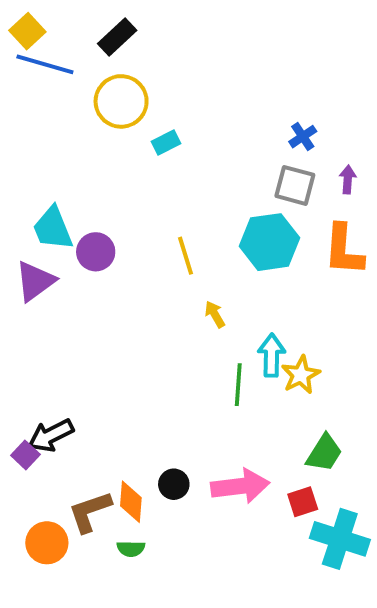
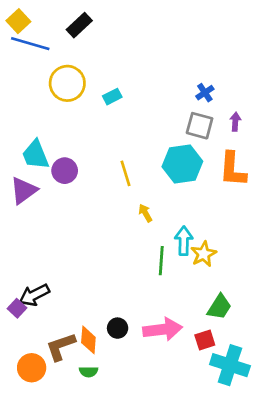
yellow circle: (121, 101) -> (67, 83), moved

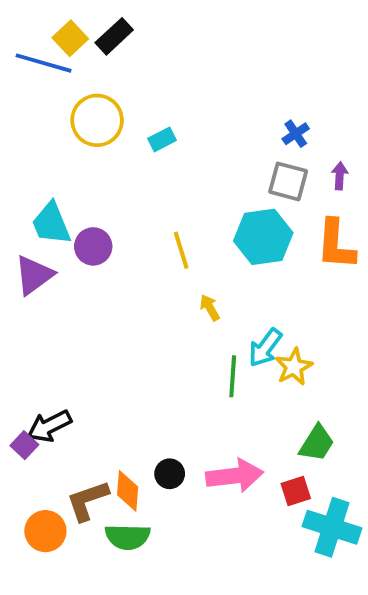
yellow square: (18, 21) -> (70, 38), moved
cyan arrow: (184, 241) -> (265, 348), turned -144
green semicircle: (88, 372) -> (128, 537), size x1.6

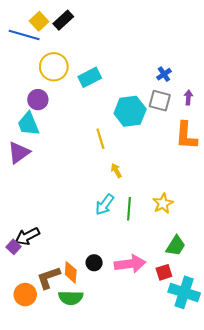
cyan rectangle: (162, 139) -> (90, 77), size x1.5
cyan hexagon: (263, 237) -> (130, 111), moved
purple circle: (93, 246) -> (38, 100), moved
cyan arrow: (265, 348) -> (105, 204), moved

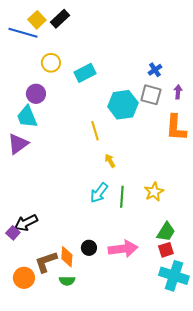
yellow circle: (54, 67) -> (51, 63), size x0.7
red square: (164, 272) -> (166, 250), moved
green semicircle: (71, 298) -> (67, 281), size x0.7

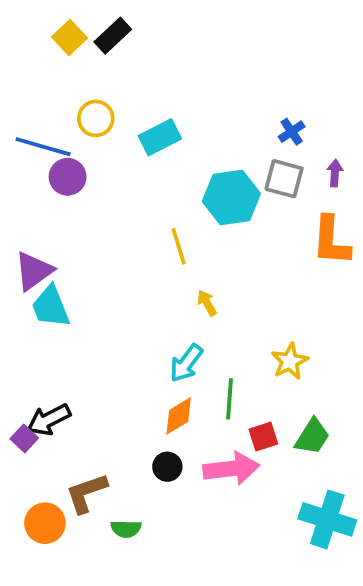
blue line: (23, 33) -> (43, 147), moved
cyan trapezoid: (27, 117) -> (51, 307), moved
green line: (122, 197) -> (229, 399), moved
red square: (166, 250) -> (263, 437), moved
orange diamond: (67, 257) -> (179, 416), moved, turned 55

